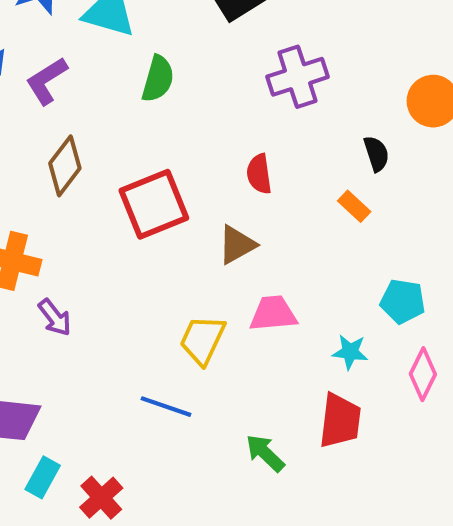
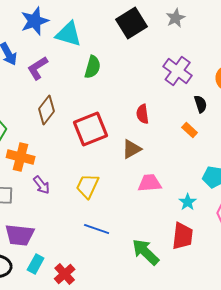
purple cross: (297, 77) -> (178, 71), moved, turned -36
yellow trapezoid: (202, 340) -> (88, 186), moved
cyan star: (350, 352) -> (188, 202), turned 30
green arrow: (265, 453) -> (146, 252), size x1.4

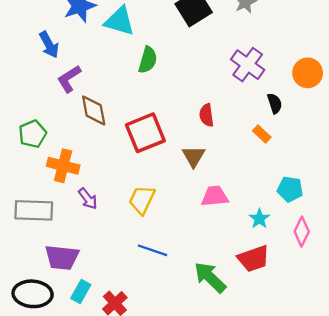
purple L-shape: (38, 68) -> (69, 79), moved
brown diamond: (47, 110) -> (94, 110), turned -48
brown triangle: (132, 149) -> (194, 156), turned -30
red trapezoid: (183, 236) -> (254, 259), turned 64

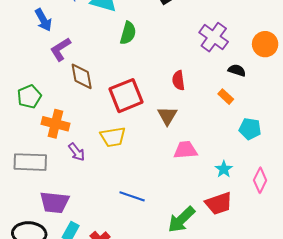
black semicircle: (275, 103) -> (237, 70), turned -54
cyan pentagon: (290, 189) -> (250, 129), moved
yellow trapezoid: (142, 200) -> (113, 137), moved, turned -124
green arrow: (210, 277) -> (181, 220), turned -88

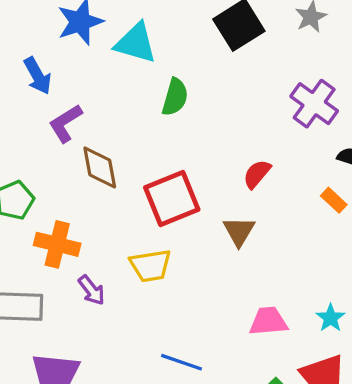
red semicircle: (178, 80) -> (257, 174), turned 48
pink trapezoid: (185, 150) -> (268, 321), moved

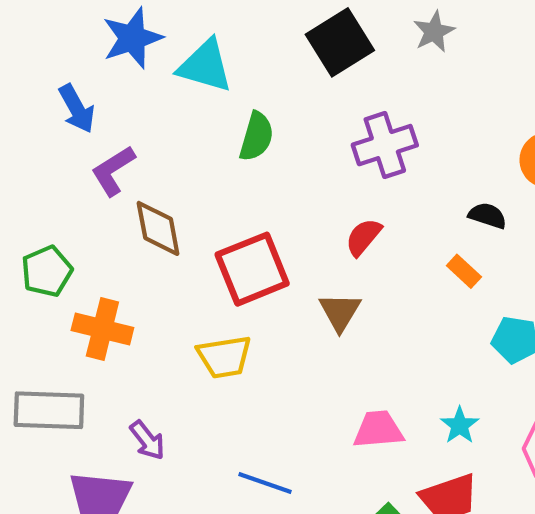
purple cross: (314, 104) -> (385, 145), moved, turned 36
purple arrow: (92, 290) -> (147, 440), moved

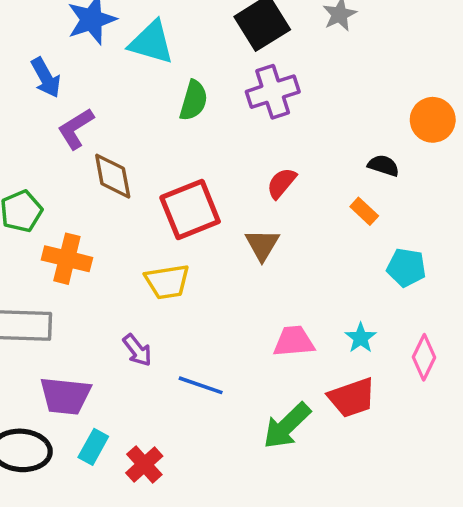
purple cross: (385, 145) -> (273, 92), moved
purple arrow: (147, 440) -> (137, 350), moved

